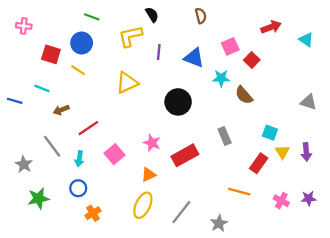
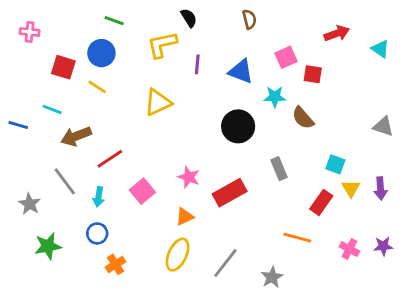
red square: (252, 60) -> (313, 74), turned -35
black circle: (178, 102) -> (238, 126), moved
brown arrow: (61, 110) -> (76, 136), size x1.5

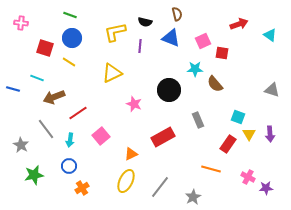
black semicircle: (189, 18) -> (145, 22), moved, turned 136
green line: (114, 21) -> (70, 15), moved
blue triangle: (241, 71) -> (171, 38), moved
pink star: (189, 177) -> (134, 104), moved
purple star: (383, 246) -> (266, 188), moved

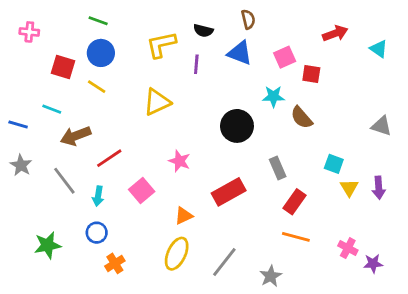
pink star: (134, 104) -> (179, 161), moved
red rectangle: (228, 144) -> (295, 202), moved
gray star: (21, 145) -> (21, 165), moved

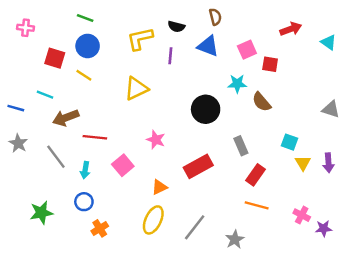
red line: (109, 158) -> (95, 137), turned 40

